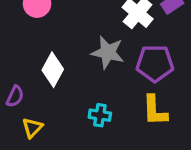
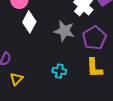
purple pentagon: (155, 63) -> (94, 38), turned -30
white diamond: (53, 70) -> (29, 22), moved

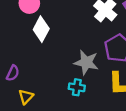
gray star: (64, 31) -> (86, 62), moved

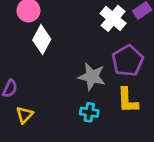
cyan cross: (77, 87) -> (89, 112), moved

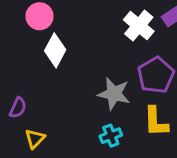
cyan cross: (89, 112) -> (111, 136), turned -30

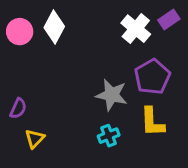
pink circle: (40, 16) -> (20, 32), moved
white diamond: (55, 50) -> (54, 27), moved

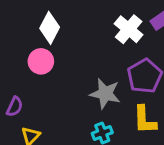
pink circle: (20, 32) -> (41, 61), moved

